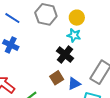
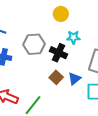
gray hexagon: (46, 14) -> (34, 44), moved
cyan star: (74, 35) -> (73, 37), moved

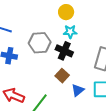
cyan star: (73, 37) -> (70, 32), moved
blue triangle: (75, 79) -> (78, 90), moved

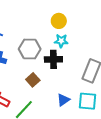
black cross: (64, 51) -> (53, 59), turned -30
brown square: (62, 76) -> (33, 80), moved

